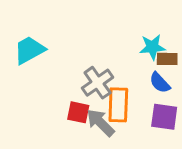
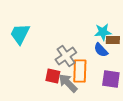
cyan trapezoid: (29, 50) -> (20, 34), turned -35
blue semicircle: (160, 83) -> (101, 50), moved

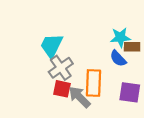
cyan trapezoid: (20, 34) -> (51, 46), moved
gray cross: (66, 56) -> (61, 68), moved

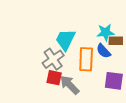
cyan trapezoid: (51, 46) -> (65, 40), moved
orange rectangle: (94, 83) -> (86, 59), moved

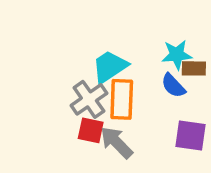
cyan trapezoid: (65, 40) -> (110, 67), turned 30
orange rectangle: (86, 59) -> (122, 99), moved

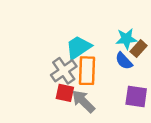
brown rectangle: (194, 68) -> (139, 49), turned -49

